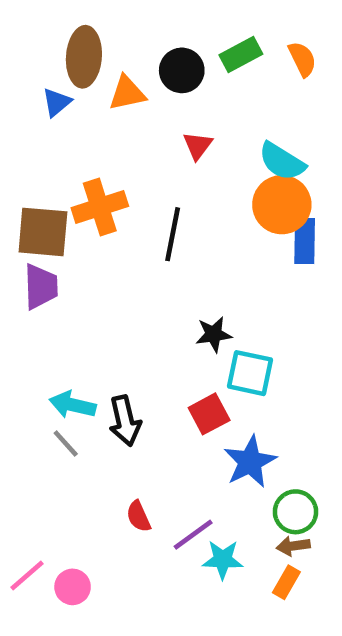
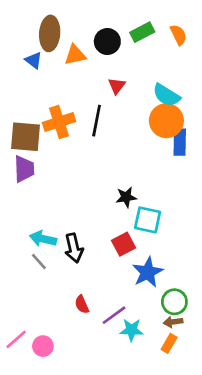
blue triangle: (57, 102) -> (34, 60), turned -42
black line: (173, 234) -> (97, 121), moved

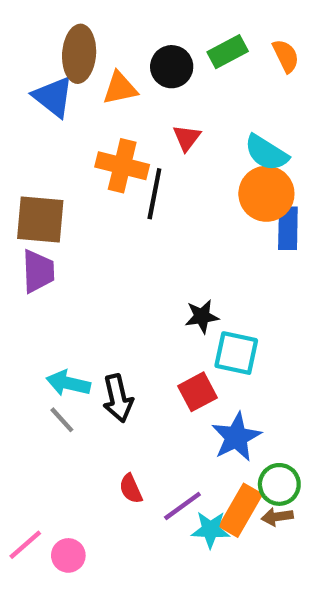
blue triangle: (34, 60) -> (53, 97), size x1.5
orange cross: (59, 122) -> (122, 166), moved, turned 32
orange rectangle: (169, 343) -> (241, 510), moved, size x1.6

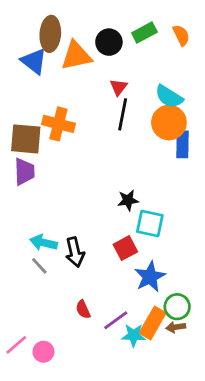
orange triangle: (120, 88) -> (76, 56), size x1.4
orange cross: (122, 166) -> (58, 124), moved
black line: (154, 194) -> (123, 114), moved

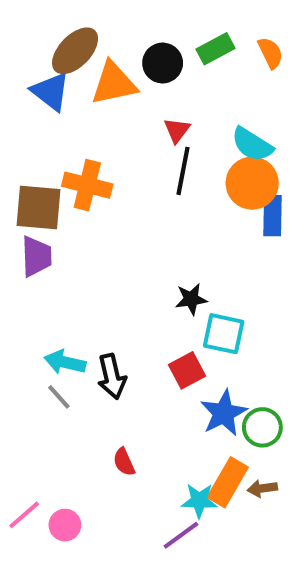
brown ellipse: (50, 34) -> (75, 51), turned 40
green circle: (177, 307) -> (262, 427), moved
purple line: (116, 320) -> (181, 535), moved

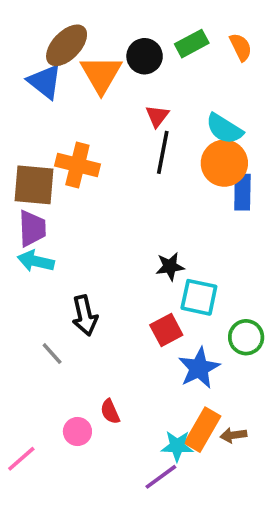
orange triangle: (114, 83) -> (101, 74), turned -48
cyan arrow: (65, 362) -> (36, 261), moved
black arrow: (112, 376) -> (85, 315), moved
green circle: (262, 427) -> (246, 337), moved
pink circle: (65, 525) -> (77, 432), moved

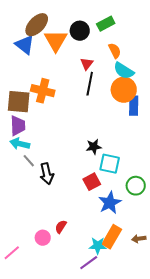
orange semicircle: (241, 47) -> (115, 51), moved
gray line: (52, 354) -> (29, 161), moved
red semicircle: (110, 412) -> (61, 227), turned 56
brown arrow: (233, 435) -> (139, 239), moved

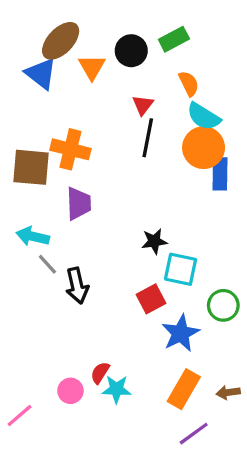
orange triangle: (56, 41) -> (92, 67), size x0.7
purple trapezoid: (18, 126) -> (79, 204), moved
cyan star: (98, 246) -> (116, 389), moved
purple line: (89, 263) -> (194, 434), moved

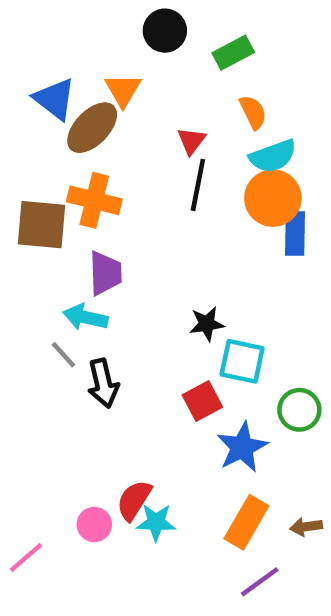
brown ellipse: (61, 41) -> (92, 128), moved
black circle: (131, 51) -> (165, 31), moved
cyan semicircle: (204, 116) -> (273, 156), turned -52
cyan arrow: (33, 236) -> (86, 317), moved
red semicircle: (100, 373) -> (134, 500), size x1.4

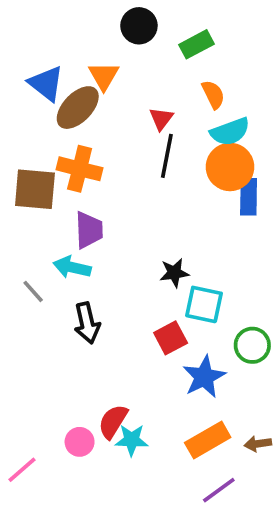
gray line: (63, 355) -> (33, 291), moved
orange rectangle: (246, 522) -> (208, 440), turned 30

